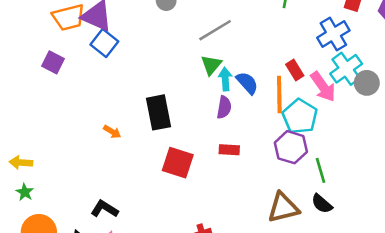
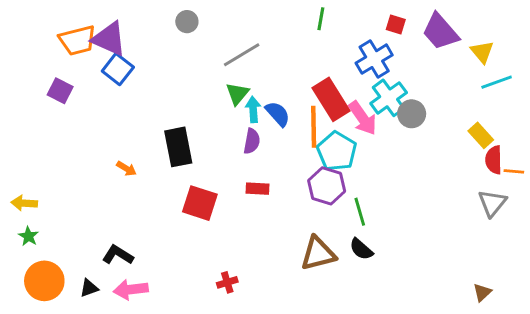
red rectangle: (295, 70) -> (331, 99), size x1.8

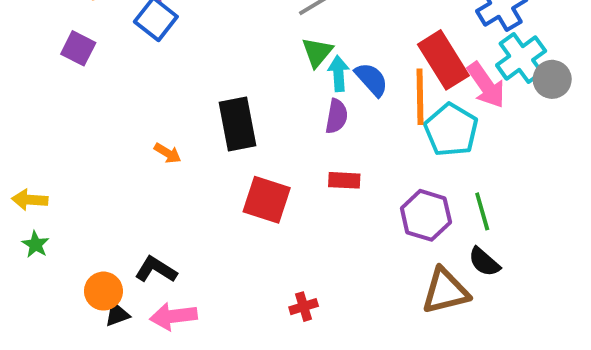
purple hexagon: (327, 186) -> (426, 215), moved
brown triangle: (318, 254) -> (445, 291), moved
orange circle: (44, 281) -> (103, 291), moved, size x0.7

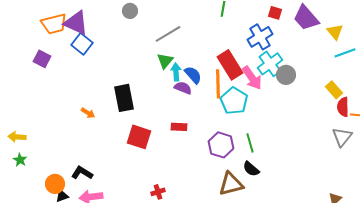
purple semicircle: (337, 116) -> (183, 88), moved, turned -78

